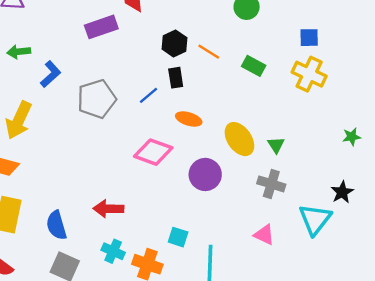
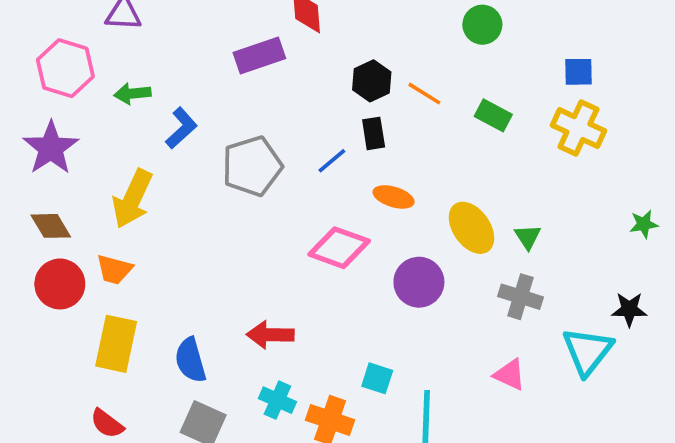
black star: (342, 192) -> (629, 309), turned 30

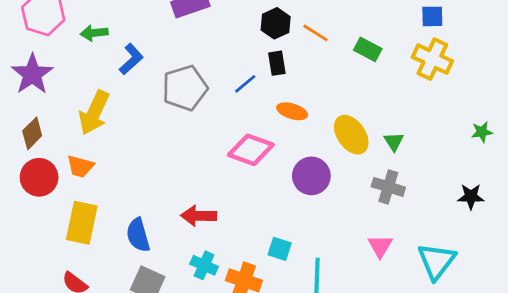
brown diamond: (51, 226) -> (32, 133), turned 76
cyan triangle: (588, 351) -> (436, 261), moved
pink triangle: (510, 375) -> (380, 246), turned 36

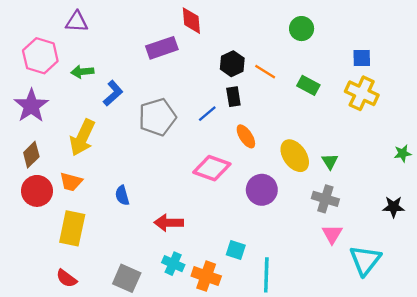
orange ellipse: (292, 111) -> (246, 136), turned 40
blue semicircle: (138, 235) -> (122, 195), moved, size x0.7
pink triangle: (380, 246) -> (332, 234), moved

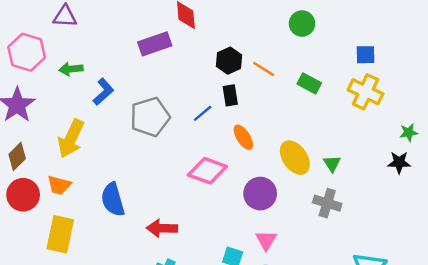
green star: (403, 153) -> (409, 132), moved
blue semicircle: (122, 195) -> (113, 200), size x1.6
black star: (394, 207) -> (399, 162), moved
pink triangle: (332, 234) -> (266, 240), moved

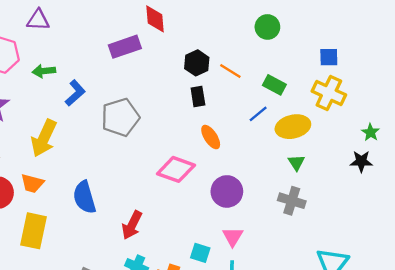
blue line: (203, 113) -> (258, 114), moved
green star: (409, 132) -> (371, 132), turned -30
yellow ellipse: (295, 158) -> (293, 127), moved, turned -68
red arrow: (162, 228) -> (132, 225), turned -64

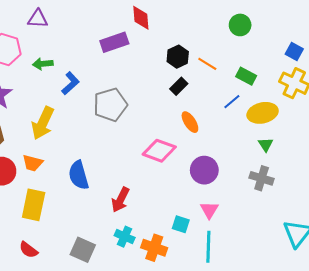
blue square: (329, 57) -> (294, 52), turned 30
black rectangle: (198, 96) -> (179, 86), turned 54

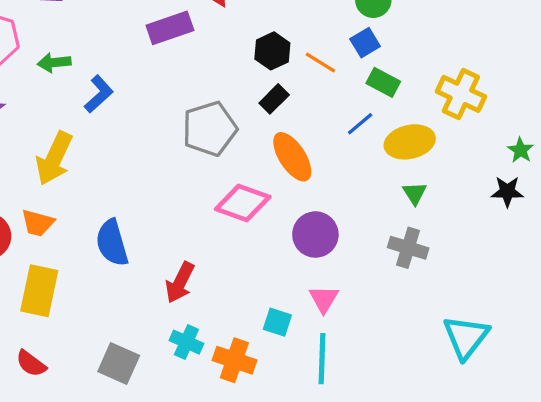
blue square: (294, 52) -> (365, 43), moved, turned 30
gray pentagon: (110, 105) -> (210, 129), moved
orange ellipse: (190, 122) -> (292, 157), size x1.4

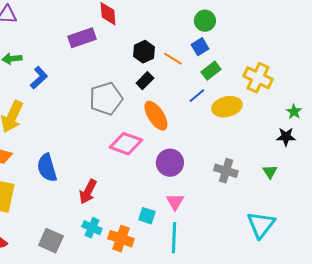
green rectangle: (383, 82) -> (211, 71), turned -66
green triangle: (415, 193) -> (270, 172), moved

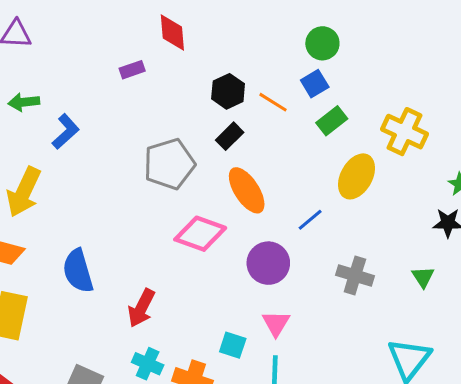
purple rectangle: (82, 38) -> (132, 70), size x0.6
blue line: (197, 96) -> (310, 220), moved
yellow ellipse: (227, 107) -> (357, 176), turned -48

